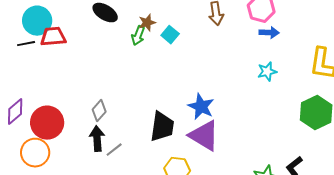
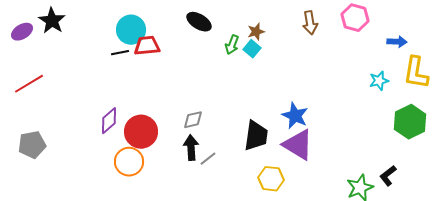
brown star: (147, 23) -> (256, 32), moved
blue arrow: (269, 33) -> (397, 42), moved
cyan square: (170, 35) -> (252, 49), moved
cyan star: (267, 72) -> (379, 81), moved
gray diamond: (99, 111) -> (193, 120), turned 35

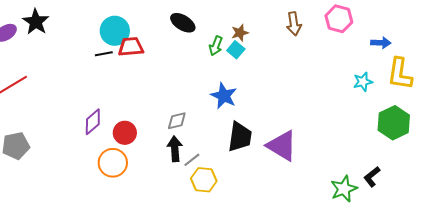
blue star: (295, 116) -> (224, 96), moved
red circle: (141, 132) -> (125, 133), size x0.7
yellow hexagon: (271, 179) -> (204, 180), moved

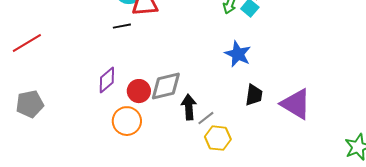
black line: (104, 54) -> (122, 26), moved
gray diamond: (177, 121) -> (166, 86), moved, size x1.6
black trapezoid: (240, 137) -> (254, 95), size x0.7

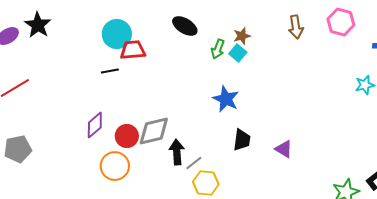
purple triangle: (296, 104) -> (284, 149), size x0.6

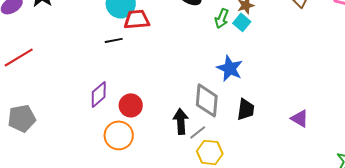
gray diamond: (154, 131) -> (207, 100), moved, turned -72
purple triangle: (284, 149) -> (300, 118), moved

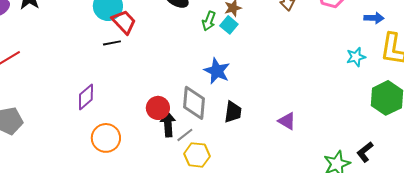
red trapezoid: (137, 19) -> (124, 22), turned 52
black line: (114, 40) -> (112, 43), moved
red circle: (131, 105) -> (158, 108), moved

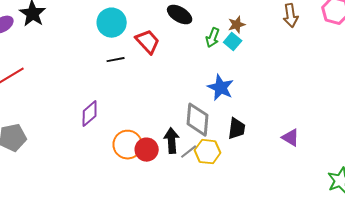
red trapezoid: (124, 22) -> (148, 42), moved
red circle: (158, 108) -> (147, 150), moved
orange circle: (106, 138) -> (128, 145), moved
yellow hexagon: (197, 155) -> (208, 152), moved

